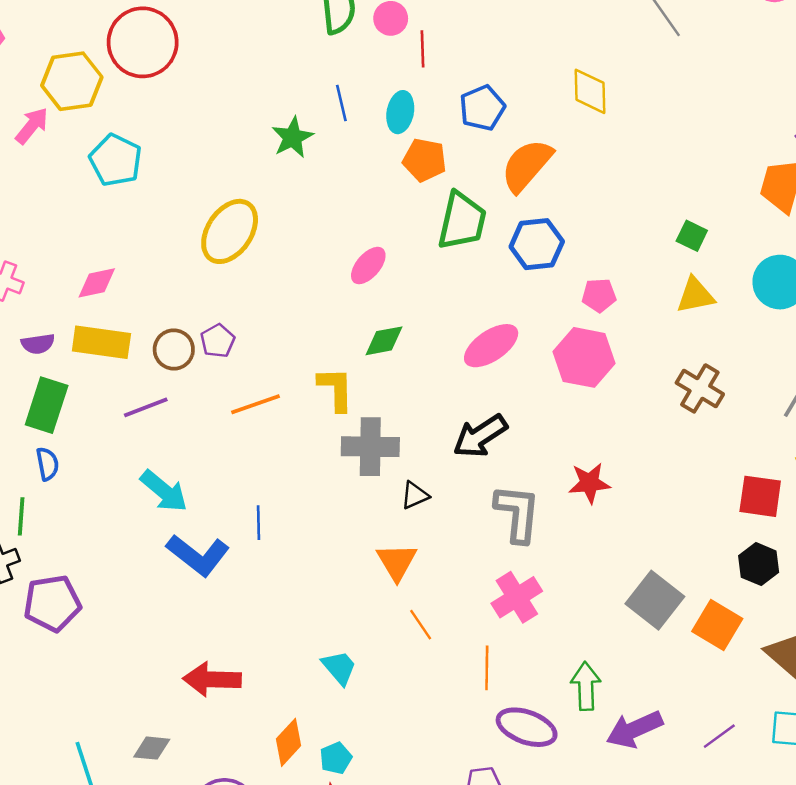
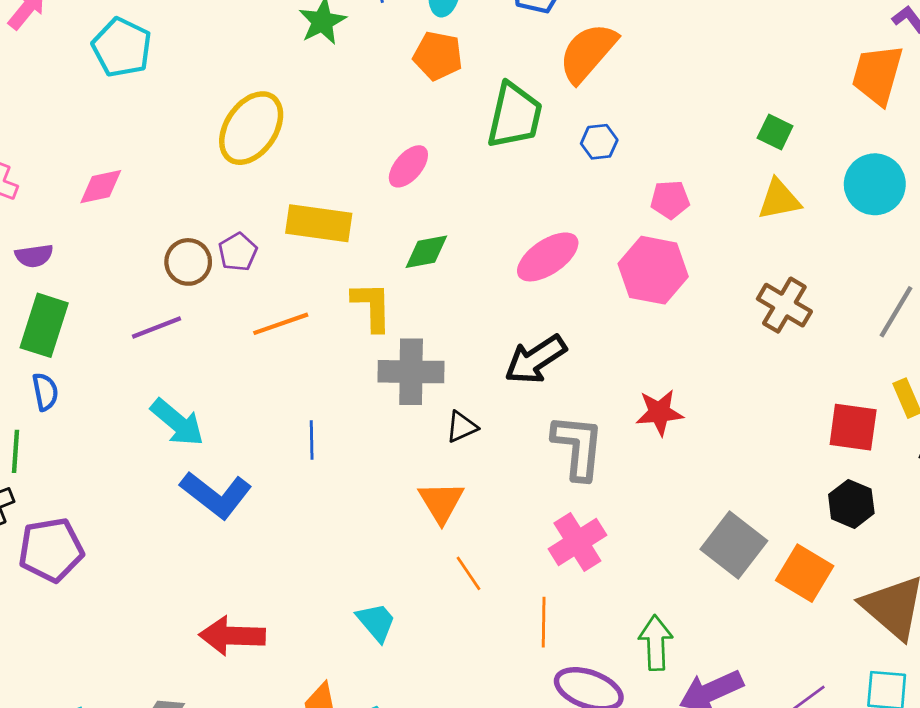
orange pentagon: (425, 160) -> (438, 56), moved
blue hexagon: (537, 244) -> (599, 142), size x0.6
yellow rectangle: (101, 342) -> (319, 223), moved
blue line: (258, 523) -> (312, 440), moved

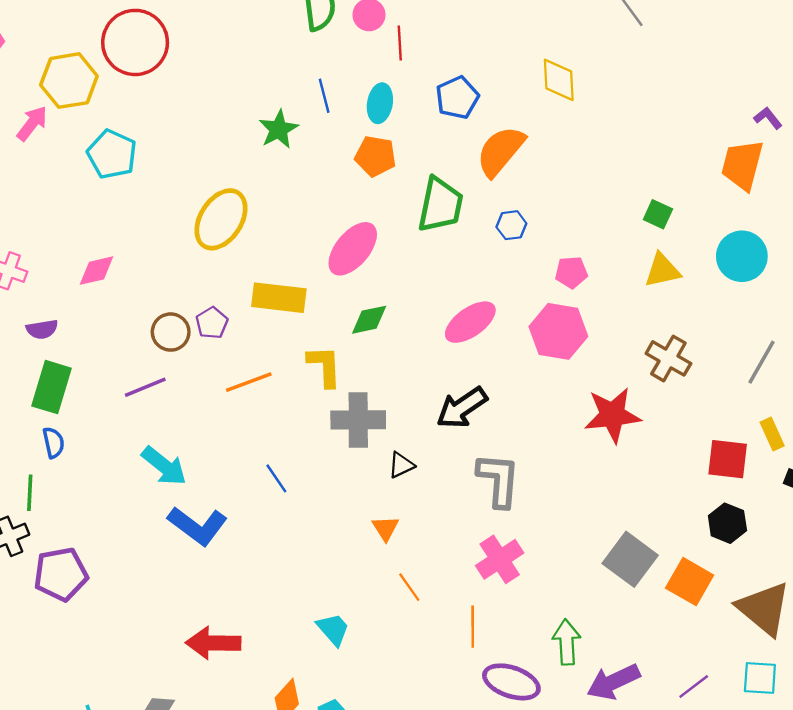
pink ellipse: (408, 166) -> (353, 249), size x1.5
red star: (659, 412) -> (612, 415), moved, size x1.4
blue line: (312, 440) -> (276, 478), turned -32
orange triangle: (441, 502) -> (385, 528), size x0.7

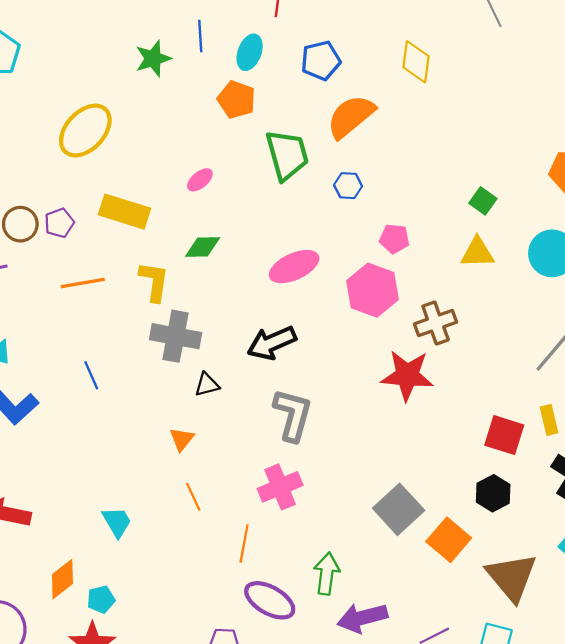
green trapezoid: (440, 205) -> (287, 155), turned -38
pink ellipse: (353, 249) -> (200, 180), size x0.5
brown cross: (668, 358) -> (436, 323), moved, turned 30

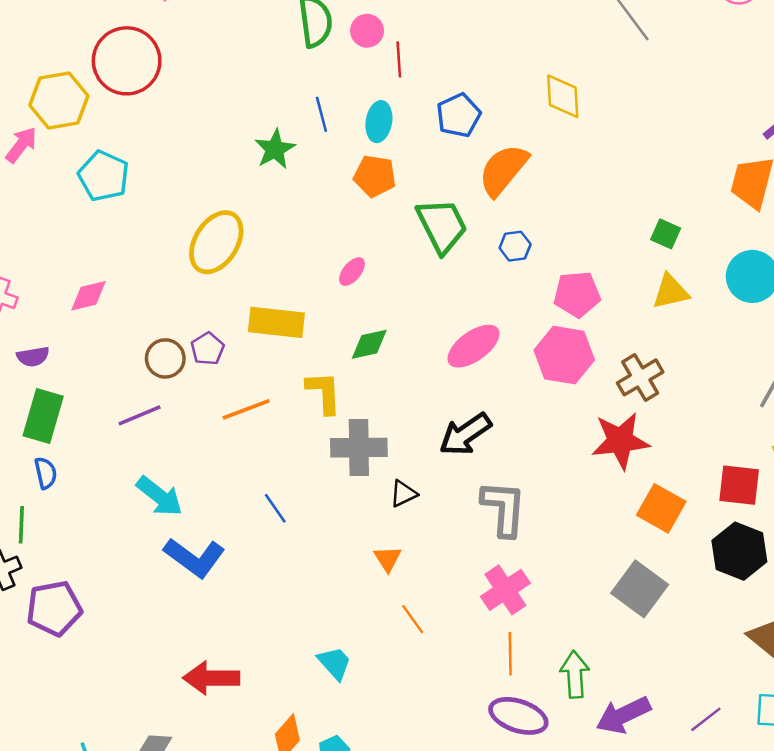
pink pentagon: (394, 239) -> (577, 294), size x1.4
black hexagon: (493, 493) -> (739, 551), size x1.4
orange square: (449, 540) -> (661, 508), moved
orange line: (244, 543) -> (510, 654), moved

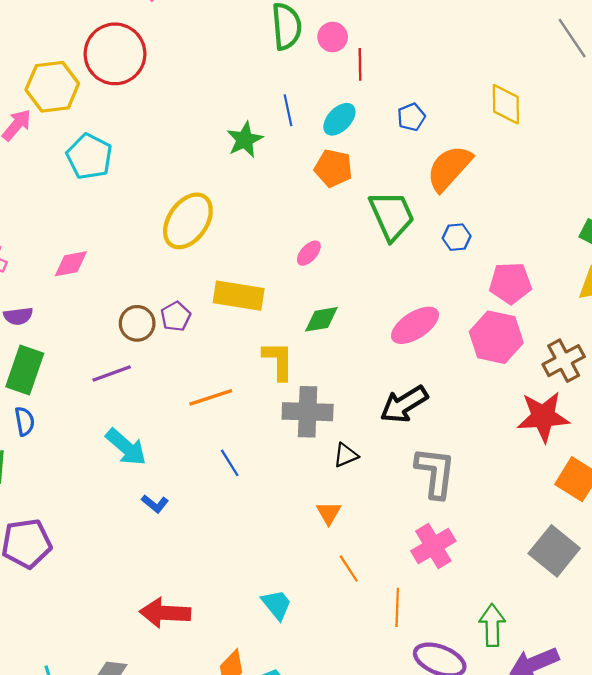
blue pentagon: (458, 115) -> (411, 117), size x0.7
cyan ellipse: (379, 122) -> (339, 119), turned 32
orange line: (246, 409) -> (211, 397), moved
blue L-shape: (194, 558) -> (155, 504), size x0.5
orange line: (510, 654) -> (397, 607), moved

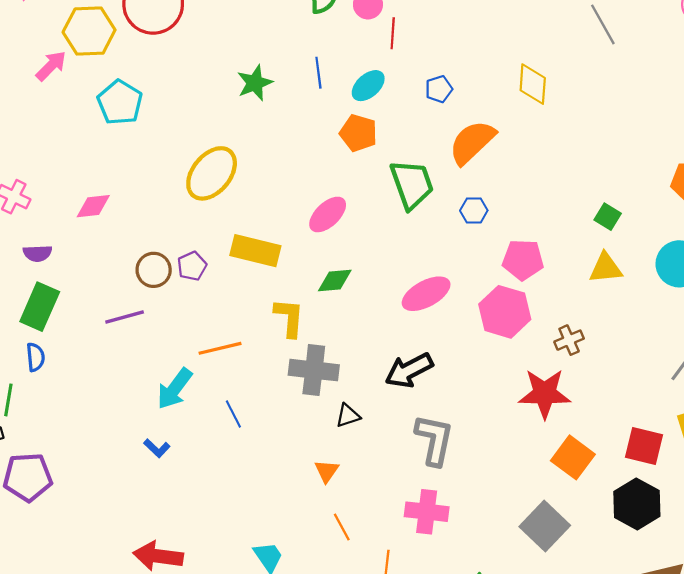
green star: (245, 140) -> (255, 83), moved
pink ellipse: (309, 253) -> (328, 214), size x1.5
brown cross: (564, 361) -> (569, 340), size x0.7
cyan arrow: (126, 447) -> (175, 389), moved, turned 81
pink cross: (433, 546) -> (427, 512), turned 33

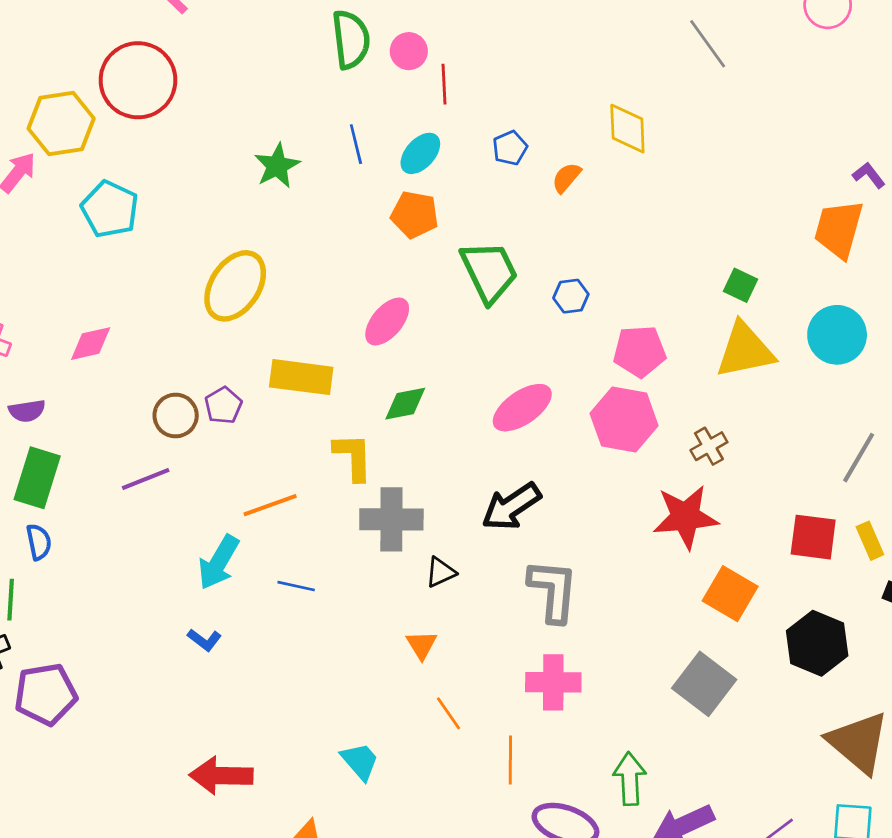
orange semicircle: (472, 142) -> (566, 178), moved, size x0.5
yellow triangle: (606, 268) -> (745, 350), size x1.4
blue line: (233, 414) -> (296, 586), turned -44
red square: (644, 446) -> (813, 537), moved

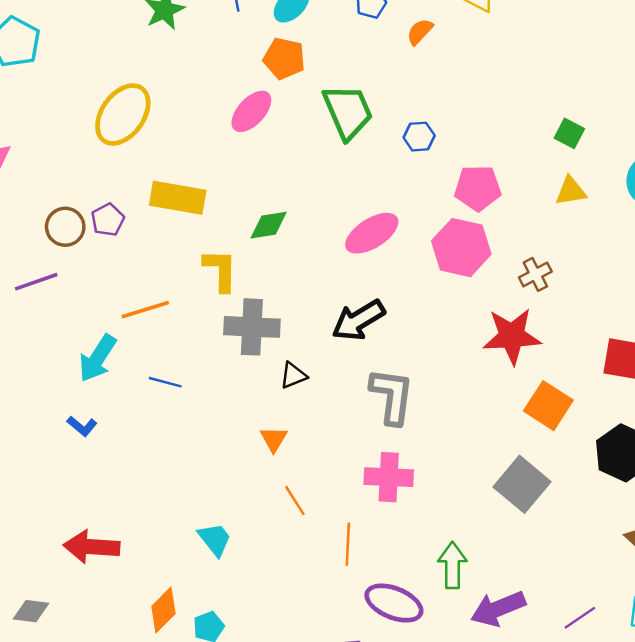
pink ellipse: (387, 321) -> (251, 111), moved
yellow triangle: (745, 350) -> (571, 191), size x0.6

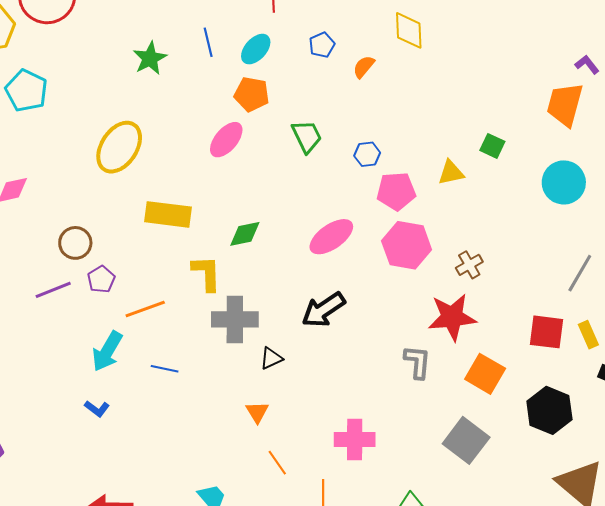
green trapezoid: (348, 112) -> (307, 136), size x0.7
pink pentagon: (478, 188) -> (396, 191), moved
yellow triangle: (571, 191) -> (451, 173), moved
purple pentagon: (108, 220) -> (101, 279), moved
gray L-shape: (392, 396) -> (418, 362), moved, size x0.7

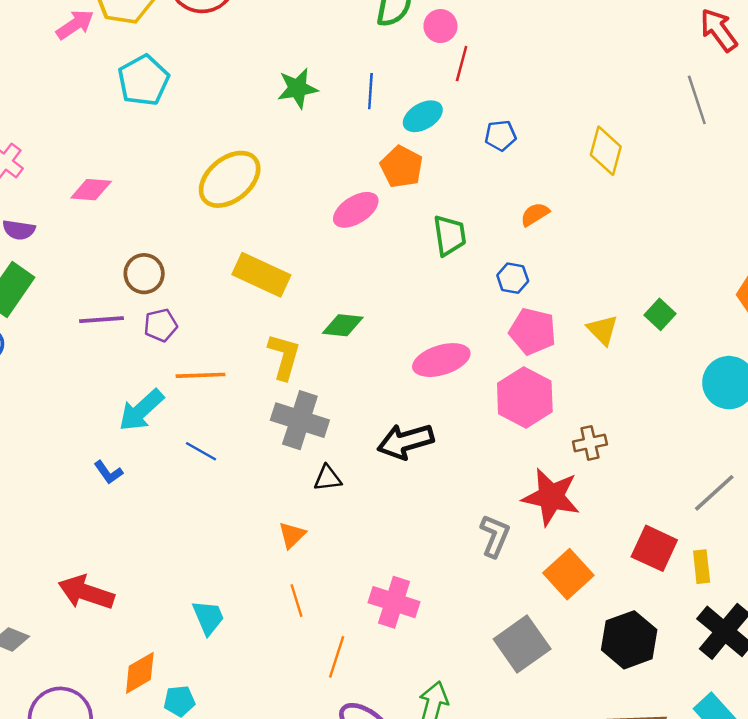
orange semicircle: (364, 67) -> (535, 214), moved
yellow triangle: (451, 173) -> (603, 330), turned 40

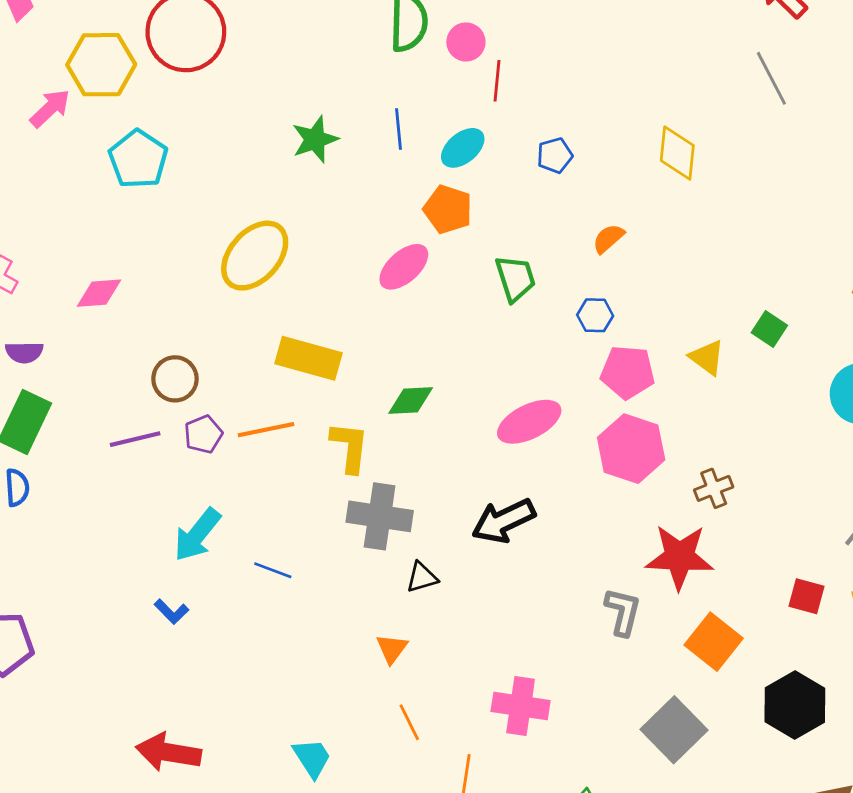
orange line: (200, 375) -> (266, 430), moved
red square: (654, 548) -> (807, 596), size x0.7

